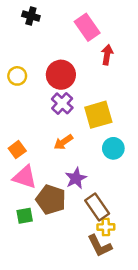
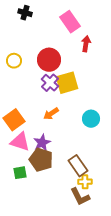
yellow square: (98, 115) -> (67, 83), moved
orange square: (17, 150) -> (14, 120), size x1.5
purple star: (76, 178) -> (42, 143), moved

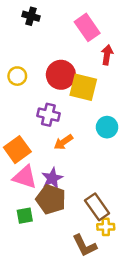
purple cross: (50, 83) -> (48, 115), moved, turned -30
yellow square: (67, 83) -> (83, 87), moved, turned 30
cyan circle: (91, 119) -> (107, 127), moved
brown L-shape: (80, 197) -> (85, 246), moved

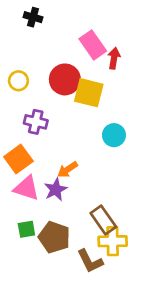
pink rectangle: (87, 27) -> (93, 45), moved
purple cross: (48, 115) -> (36, 122), moved
orange arrow: (63, 142) -> (68, 170), moved
brown pentagon: (51, 199) -> (54, 237), moved
yellow cross: (106, 227) -> (113, 241), size x1.5

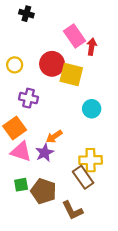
yellow cross: (113, 241) -> (91, 160), moved

